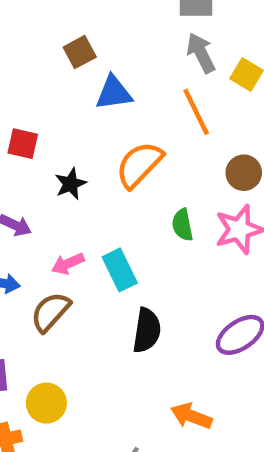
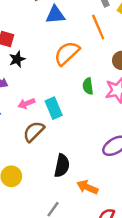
black star: (71, 184) -> (17, 59), moved
brown semicircle: (51, 312) -> (34, 132), moved
black semicircle: (147, 330) -> (62, 166), moved

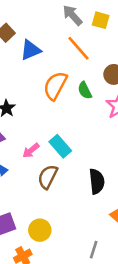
green semicircle: (88, 86) -> (85, 90), moved
black semicircle: (62, 166) -> (97, 181), moved

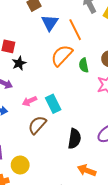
orange line: (79, 48) -> (75, 30), moved
blue triangle: (31, 50) -> (50, 23), turned -48

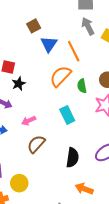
cyan rectangle: (53, 104) -> (67, 115), moved

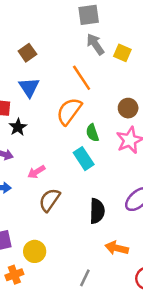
blue triangle: (49, 44) -> (29, 87), moved
green semicircle: (82, 86) -> (92, 133), moved

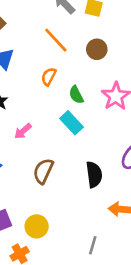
brown circle: (128, 108) -> (97, 49), moved
orange semicircle: (69, 111) -> (49, 77), size x0.6
pink arrow: (36, 172) -> (23, 131), moved

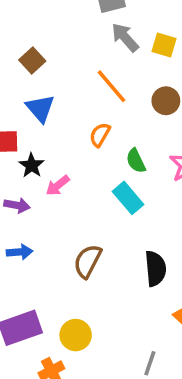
pink arrow: (23, 131) -> (58, 186), moved

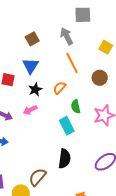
gray arrow: (125, 37) -> (67, 36), moved
black star: (32, 165) -> (35, 89), moved
brown semicircle: (88, 261) -> (37, 177), moved
black semicircle: (155, 268) -> (64, 159), moved

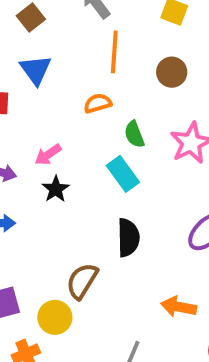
orange line: (72, 63) -> (114, 52), turned 40
orange semicircle: (59, 88) -> (98, 103), turned 40
black star: (35, 89) -> (56, 189), moved

